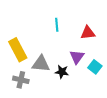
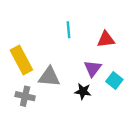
black star: (62, 72) -> (83, 91), moved

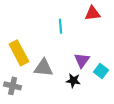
red triangle: (106, 39) -> (92, 13), moved
gray cross: (25, 96) -> (13, 86), moved

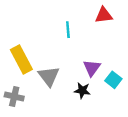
gray triangle: (43, 68) -> (49, 76), turned 48

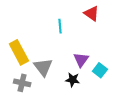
red triangle: (104, 15) -> (92, 13), turned 42
gray cross: (14, 97) -> (22, 83), moved

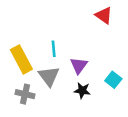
cyan line: (60, 26) -> (54, 49), moved
purple triangle: (81, 60) -> (79, 65), moved

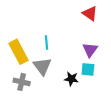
purple triangle: (79, 65) -> (90, 50), moved
cyan square: (113, 80) -> (88, 69), moved, turned -32

